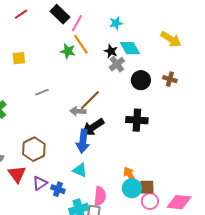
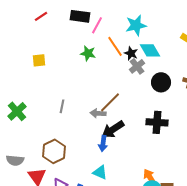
black rectangle: (60, 14) -> (80, 16), turned -36
cyan star: (116, 23) -> (136, 25), size x1.5
orange line: (81, 44) -> (115, 46), moved
gray line: (42, 92) -> (62, 106), moved, turned -56
blue arrow: (83, 141) -> (103, 143), size x0.7

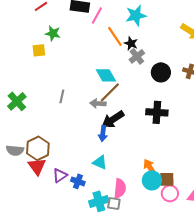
cyan diamond: (150, 50) -> (106, 75), moved
green star: (88, 53) -> (53, 33), moved
brown hexagon: (54, 151) -> (38, 148), moved

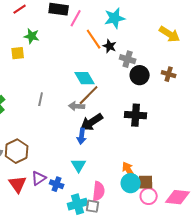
gray cross: (137, 56) -> (128, 59), moved, turned -35
cyan triangle: (100, 162) -> (79, 165), turned 35
red triangle: (37, 166) -> (18, 184), moved

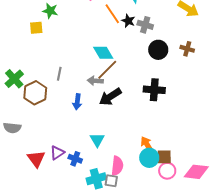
gray cross: (128, 59) -> (145, 25), moved
blue arrow: (82, 136) -> (77, 102), moved
brown hexagon: (17, 151) -> (35, 93), moved

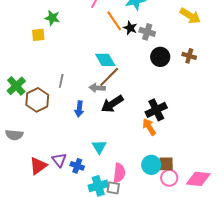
black cross: (154, 90) -> (156, 110), moved, turned -30
orange arrow: (147, 145) -> (149, 127), moved
purple triangle: (57, 153) -> (59, 160), turned -35
red triangle: (36, 159) -> (38, 166), turned 30

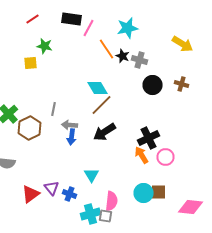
gray arrow: (97, 88) -> (70, 125), moved
pink circle: (169, 178) -> (166, 157), moved

